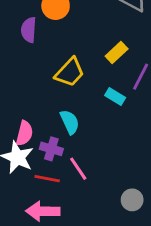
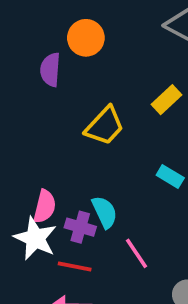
cyan rectangle: (115, 96) -> (170, 176), moved
cyan semicircle: (70, 122) -> (105, 212), moved
pink line: (78, 169) -> (136, 253), moved

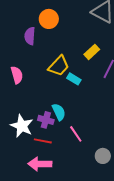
cyan rectangle: (170, 176) -> (74, 79), moved
pink semicircle: (45, 206) -> (17, 75), moved, turned -30

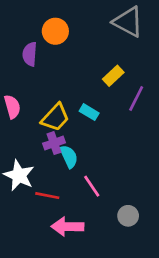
yellow trapezoid: (59, 66) -> (55, 117), moved
purple cross: (46, 120) -> (54, 143), moved, turned -35
pink arrow: (40, 164) -> (67, 227), moved

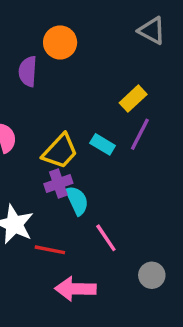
gray triangle: (128, 22) -> (152, 31), size x0.7
purple line: (136, 99) -> (140, 134), moved

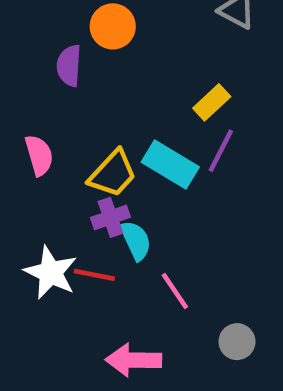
cyan rectangle: (103, 144) -> (170, 164), size x1.6
red line: (50, 250) -> (94, 275), moved

